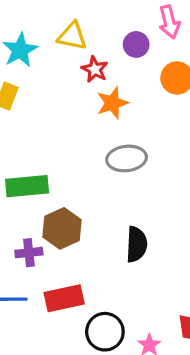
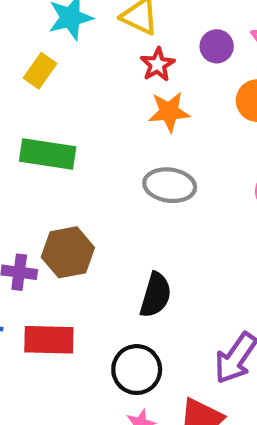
green rectangle: (27, 186) -> (48, 154), moved
black circle: (105, 332) -> (137, 370), moved

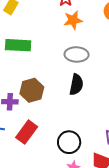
black semicircle: (156, 295) -> (76, 85), moved
red rectangle: (49, 340) -> (27, 132), turned -50

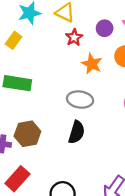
orange star: (73, 20) -> (92, 64), moved, turned 30

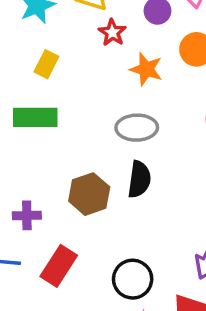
yellow rectangle: (14, 40) -> (46, 64), moved
brown hexagon: (27, 134) -> (89, 194), moved

